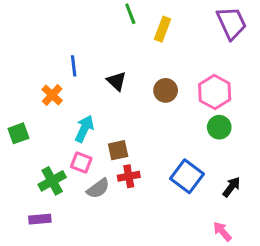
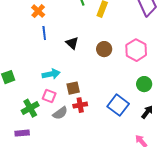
orange cross: (52, 95) -> (38, 11), moved
green circle: (219, 127) -> (144, 84), moved
cyan arrow: (84, 129) -> (51, 74), turned 54

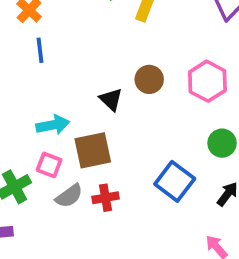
black triangle: (72, 43) -> (111, 99), moved
brown square: (73, 88) -> (93, 150), size x1.5
red cross: (80, 105) -> (106, 198), moved

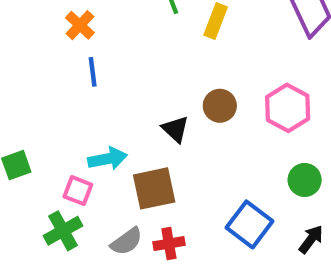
pink square: (49, 165) -> (78, 191), moved

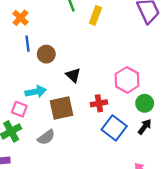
brown circle: (220, 106) -> (46, 54), moved
pink hexagon: (288, 108) -> (127, 80), moved
black arrow: (311, 239) -> (145, 127), moved
red cross: (169, 244) -> (99, 103), moved

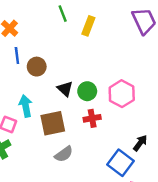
cyan arrow: (36, 92) -> (26, 106), turned -90
green circle: (145, 103) -> (87, 91), moved
blue square: (114, 128) -> (121, 163), moved
gray semicircle: (46, 137) -> (64, 154), moved

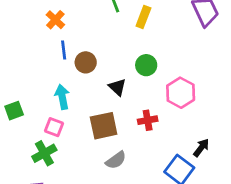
green circle: (87, 91) -> (146, 65), moved
cyan arrow: (26, 106) -> (62, 97), moved

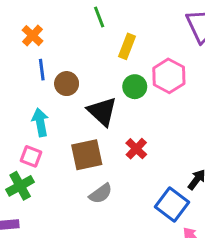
yellow rectangle: (143, 17) -> (127, 46), moved
black triangle: (117, 87) -> (102, 111), size x1.5
pink hexagon: (181, 93) -> (169, 76), moved
red cross: (148, 120) -> (136, 149), turned -36

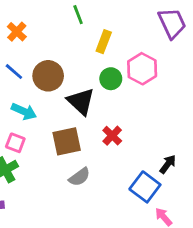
blue line: (42, 70) -> (14, 72), moved, turned -42
brown circle: (67, 84) -> (48, 76), size x1.4
cyan arrow: (40, 122) -> (24, 111), turned 125

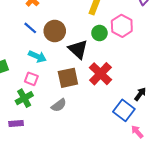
red cross: (112, 136) -> (100, 74), size x1.6
gray semicircle: (79, 177) -> (59, 105), moved

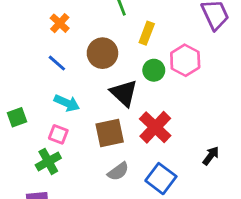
brown circle: (55, 31) -> (102, 53), moved
gray semicircle: (59, 105) -> (118, 171), moved
blue square: (124, 110) -> (161, 179), moved

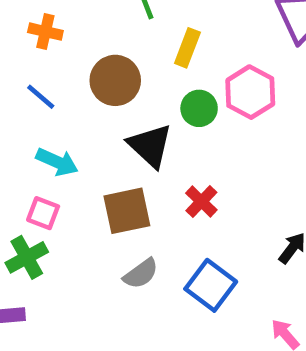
orange cross: (60, 23) -> (45, 32), turned -30
red cross: (155, 127) -> (201, 201), size x0.6

